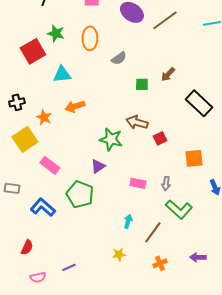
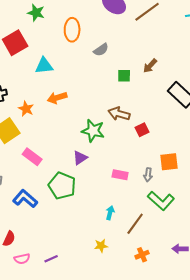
green star: (56, 33) -> (36, 13), moved
orange square: (194, 158) -> (169, 162), moved
pink semicircle: (38, 277) -> (22, 259), moved

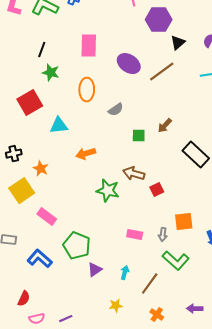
orange arrow: (57, 98) -> (86, 154), moved
purple triangle: (80, 158) -> (95, 270), moved
orange cross: (142, 255) -> (157, 315), turned -32

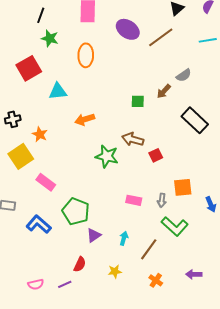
gray semicircle: (116, 110) -> (184, 75), moved
red semicircle: (24, 299) -> (80, 264), moved

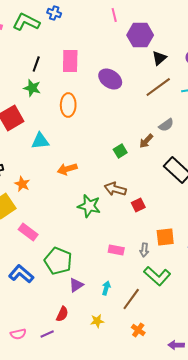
black line: (41, 15) -> (36, 64), moved
brown line: (161, 37) -> (158, 87), moved
green square: (138, 101) -> (120, 151), turned -32
purple arrow: (194, 274) -> (176, 345), moved

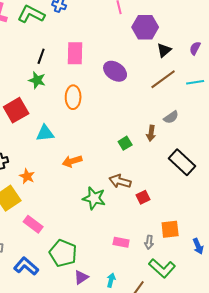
brown arrow: (146, 141) -> (151, 133), turned -35

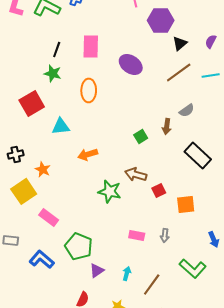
orange square: (170, 229) -> (186, 204), moved
green L-shape: (162, 268) -> (193, 268), moved

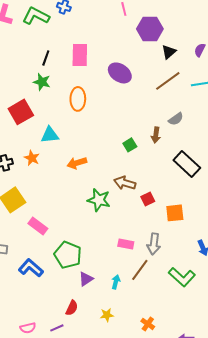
orange star: (43, 169) -> (32, 158), moved
gray arrow: (165, 235) -> (154, 244), size x1.5
brown line: (152, 284) -> (140, 270), moved

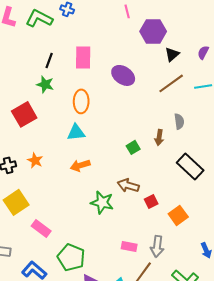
gray semicircle: (176, 119) -> (179, 121), turned -63
cyan triangle: (50, 135) -> (76, 132), moved
orange square: (175, 213) -> (178, 215), turned -30

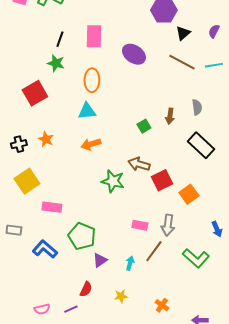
brown line: (171, 83) -> (182, 62), turned 64
gray semicircle: (179, 121) -> (197, 107), moved
red square: (151, 201) -> (162, 180), size x1.5
pink rectangle: (41, 228) -> (52, 207), turned -30

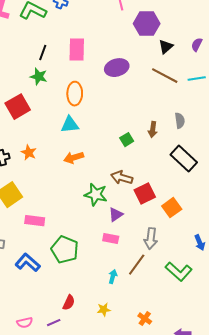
purple ellipse: (134, 54) -> (117, 68), turned -50
pink rectangle: (140, 225) -> (111, 239), moved
purple triangle: (100, 260) -> (116, 215), moved

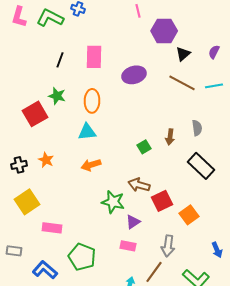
green star: (39, 77) -> (57, 96), moved

